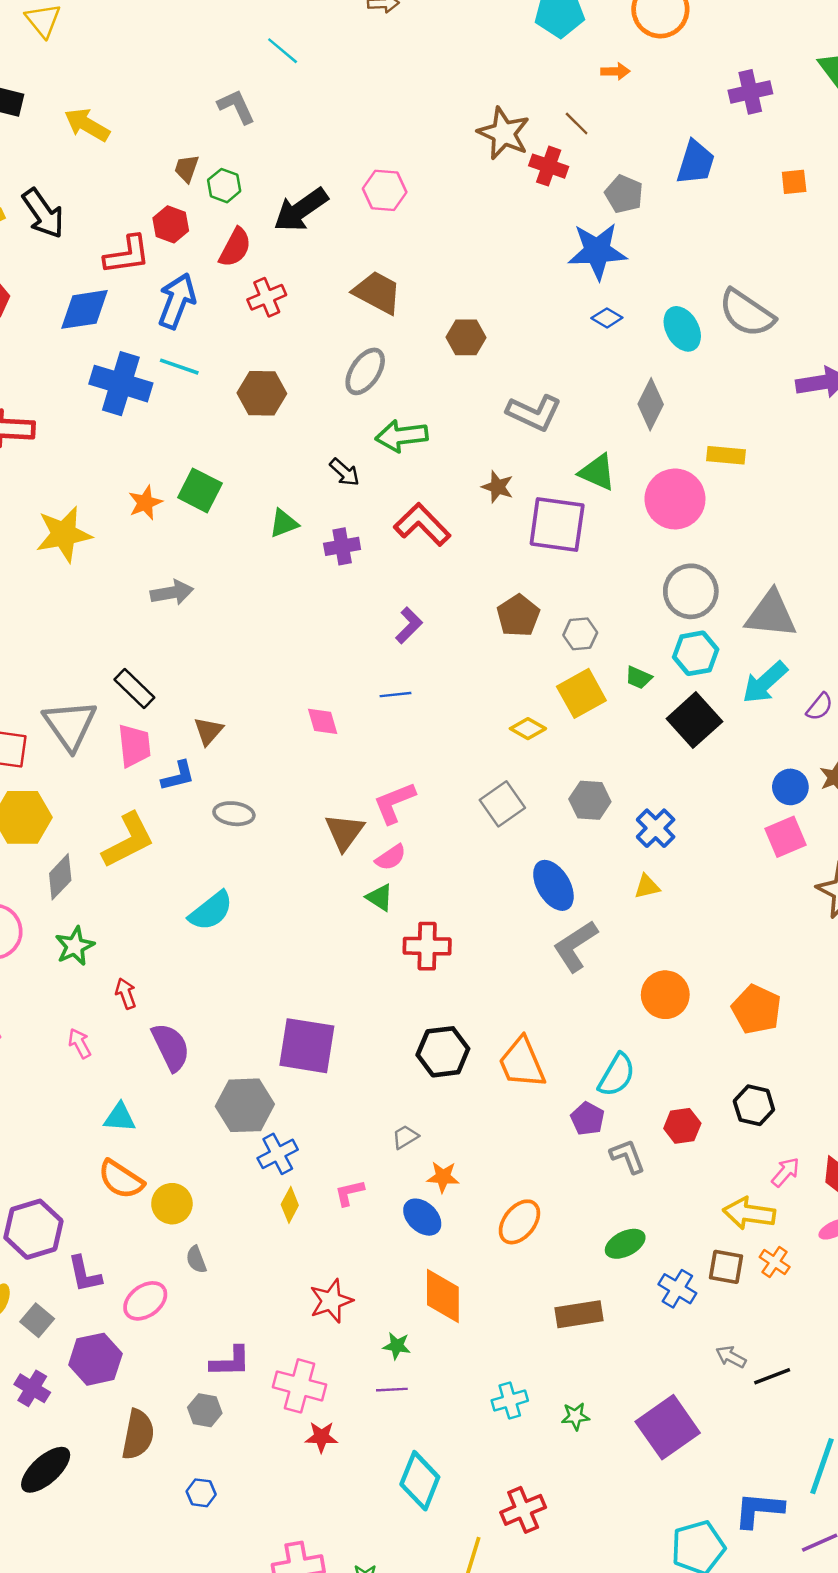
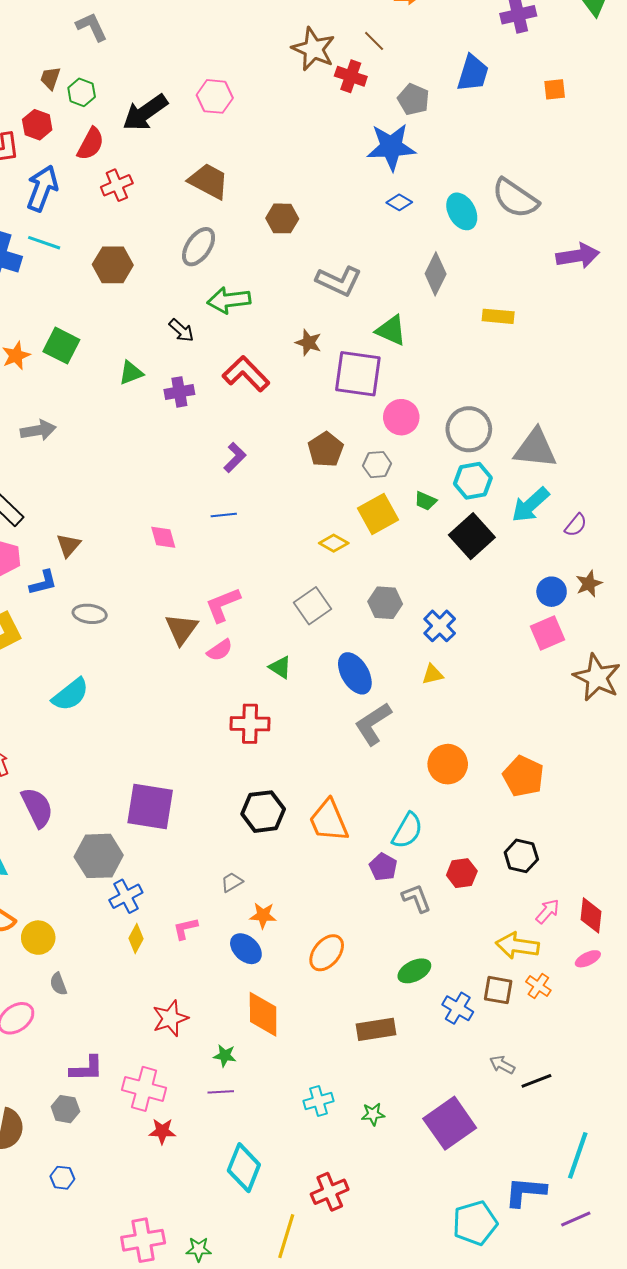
pink circle: (675, 499) -> (401, 417), moved, size x0.7
green triangle: (380, 898) -> (280, 667), moved

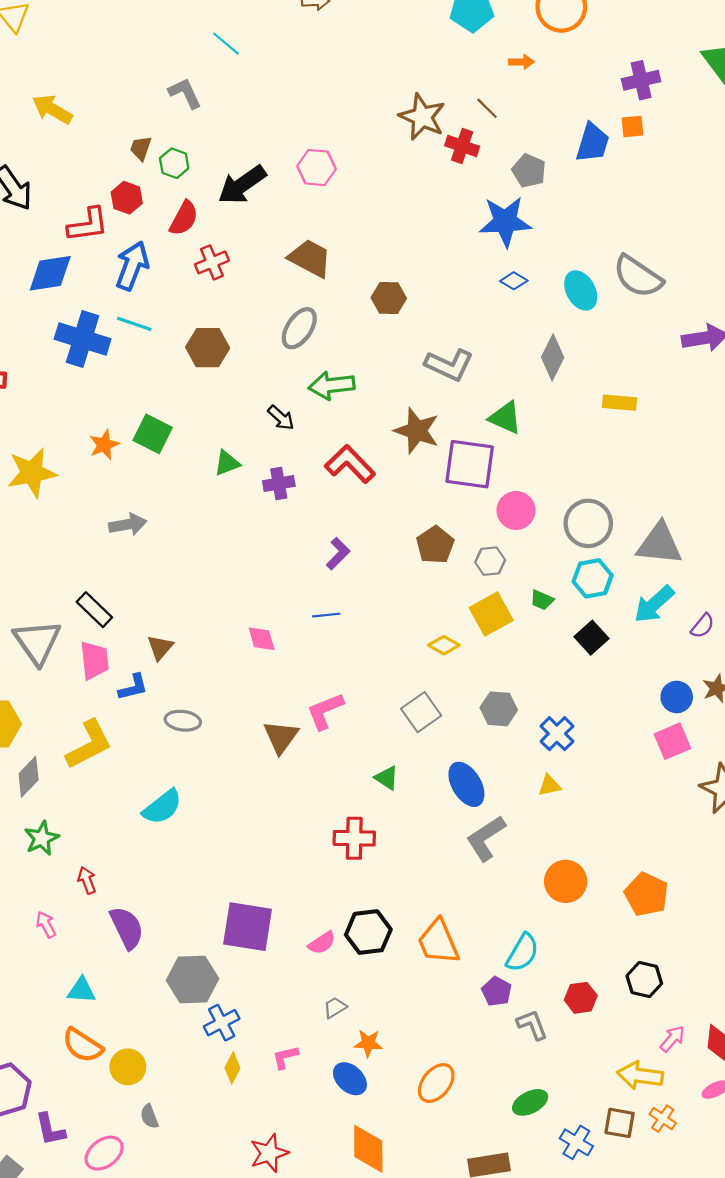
orange square: (555, 89) -> (632, 127), moved
brown star: (308, 343) -> (417, 431), size x1.6
black square: (472, 536) -> (591, 638), size x0.7
pink semicircle: (220, 650) -> (322, 943), moved

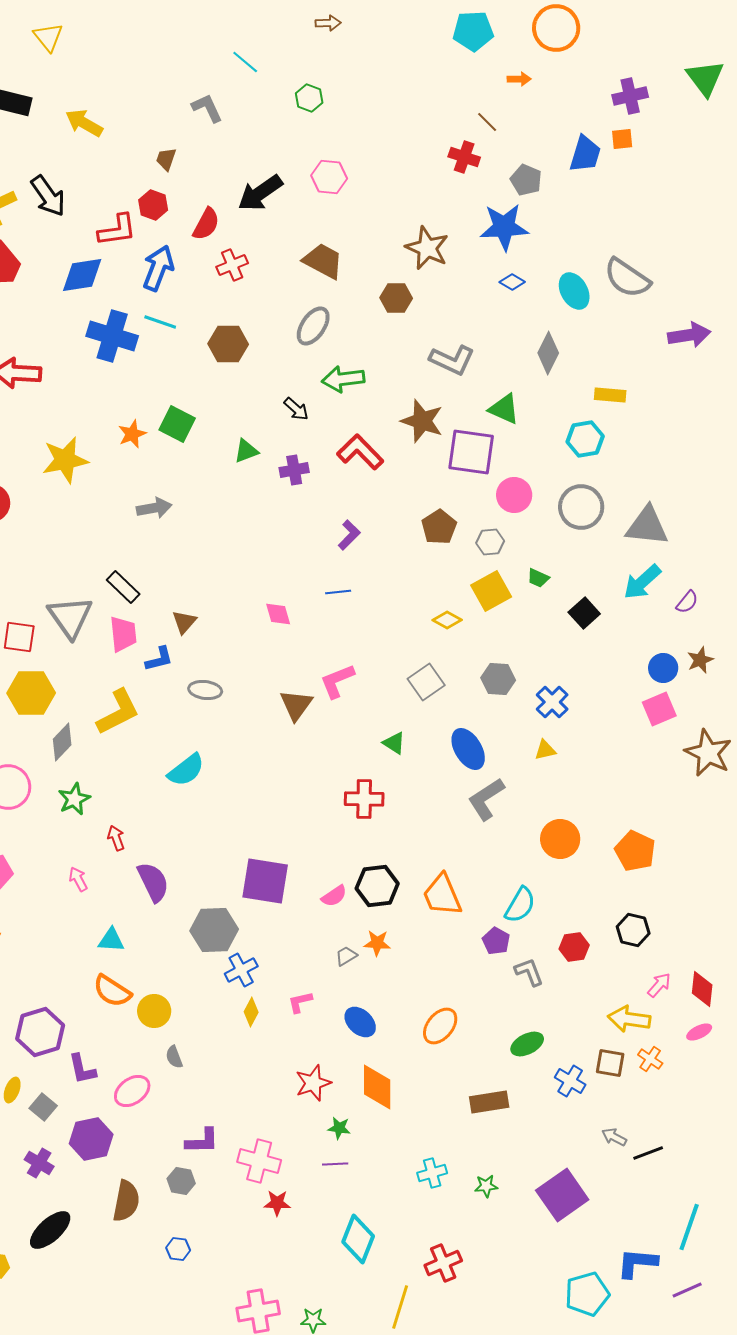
brown star: (422, 117) -> (427, 248), moved
green hexagon: (174, 163) -> (309, 98), moved
cyan hexagon: (593, 578) -> (585, 439), moved
orange star: (368, 1043) -> (377, 943), moved
red star: (269, 1153) -> (313, 1083), moved

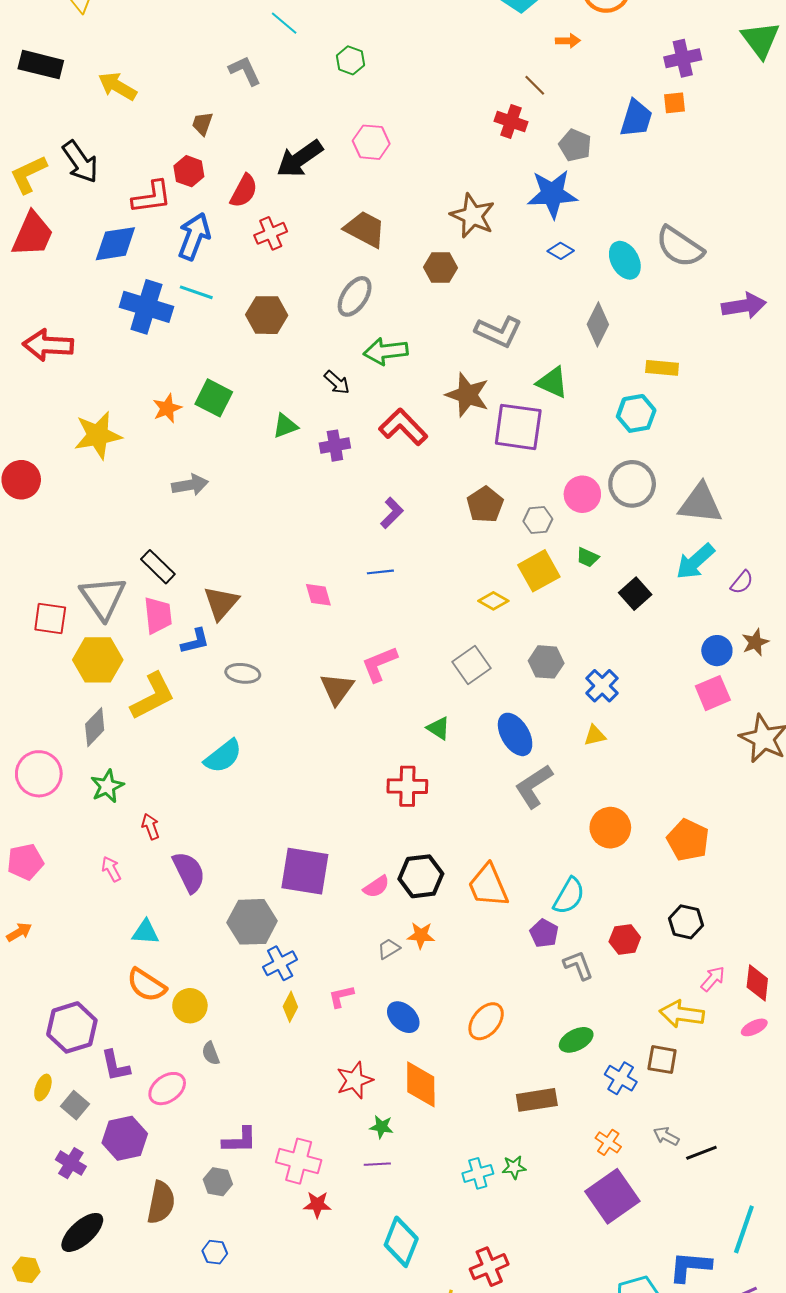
pink circle: (514, 495) -> (582, 494), moved
brown triangle: (184, 622) -> (221, 603), size x1.4
yellow hexagon: (31, 693) -> (98, 660), moved
orange cross: (650, 1059) -> (608, 1142), moved
green star: (486, 1186) -> (514, 1167), moved

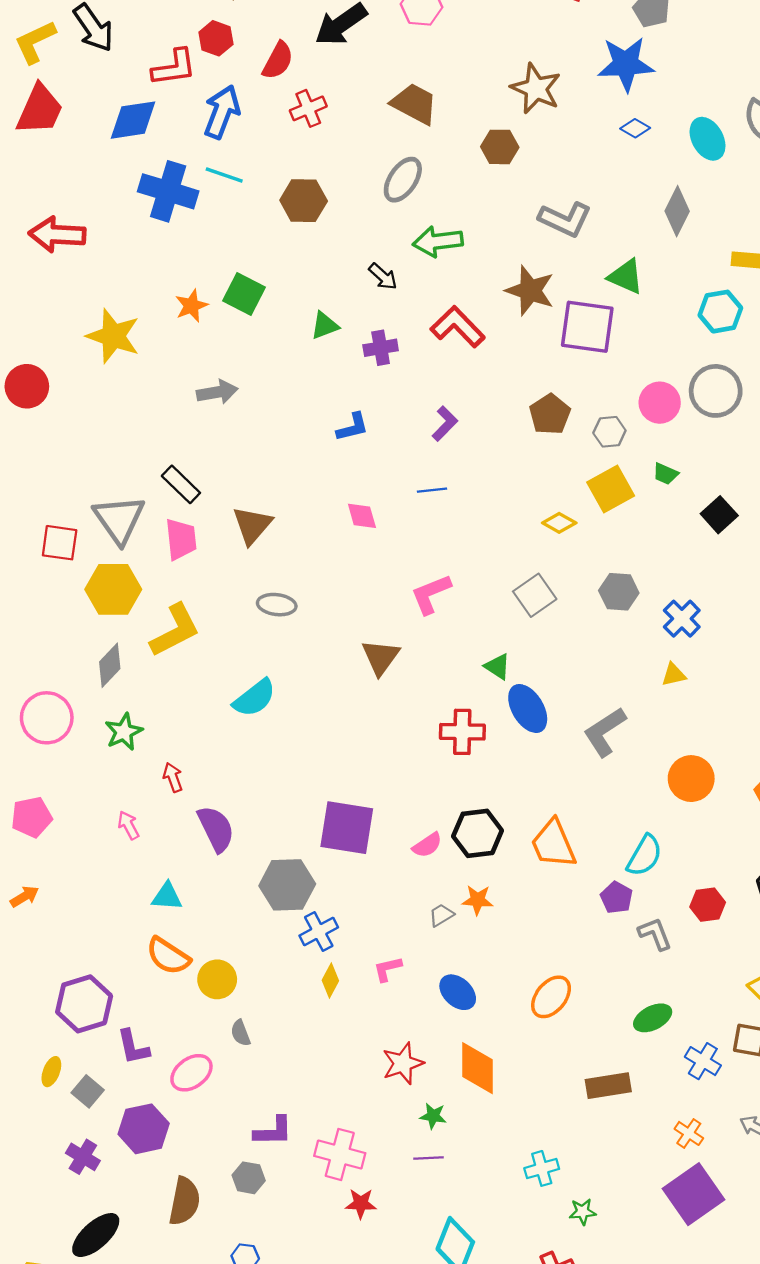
yellow star: (98, 435) -> (113, 336), turned 30
blue L-shape: (195, 641) -> (353, 427), moved
brown triangle: (337, 689) -> (381, 657), moved
blue ellipse: (515, 734) -> (528, 708), moved
green star: (514, 1167) -> (583, 1212), moved

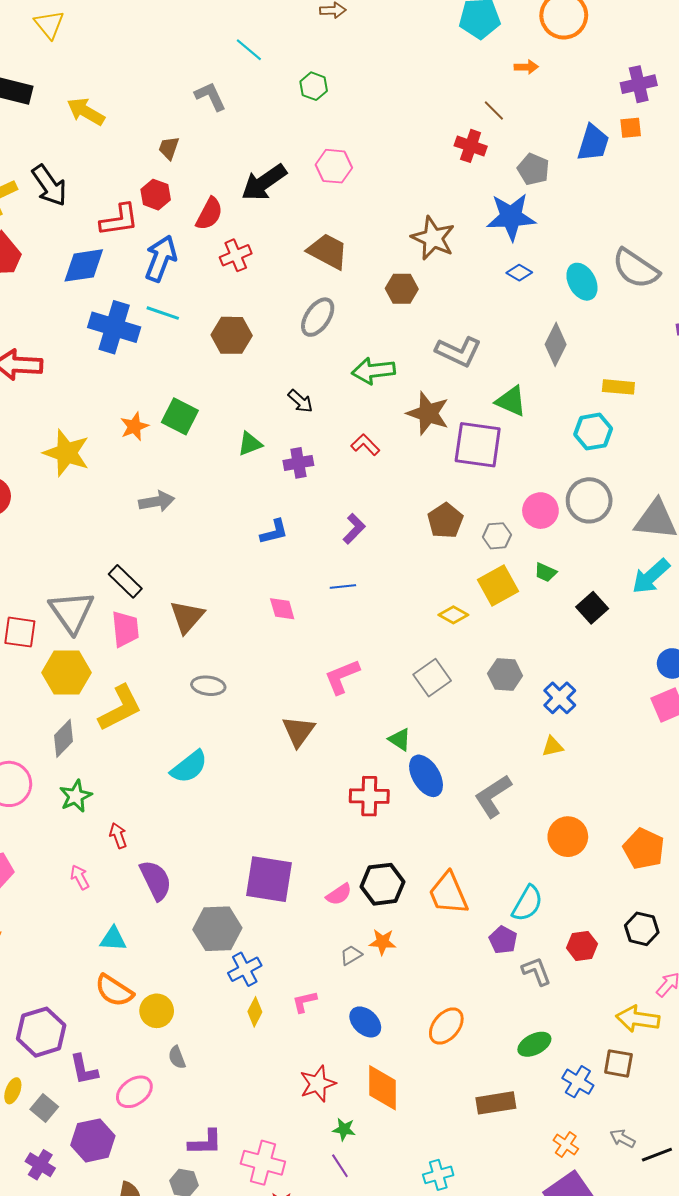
green arrow: (438, 241) -> (373, 371), moved
red L-shape: (458, 327) -> (365, 445), size x0.6
purple line: (428, 1158) -> (340, 1166), turned 60

